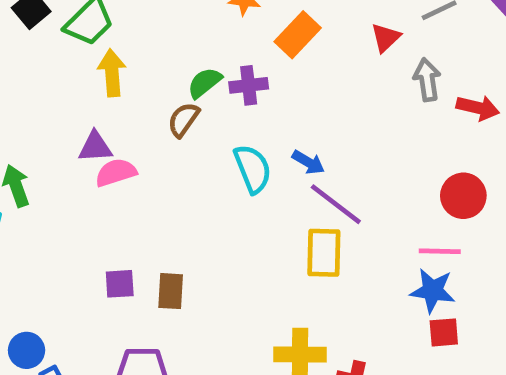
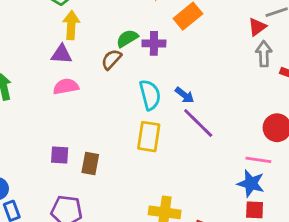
red triangle: (386, 38) -> (257, 27), moved
purple triangle: (95, 147) -> (62, 54), moved
yellow rectangle: (324, 253) -> (149, 137), moved

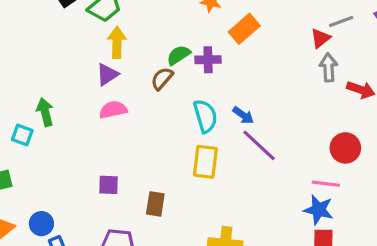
purple triangle: (62, 54) -> (107, 74), turned -35
brown rectangle: (90, 163) -> (155, 204), moved

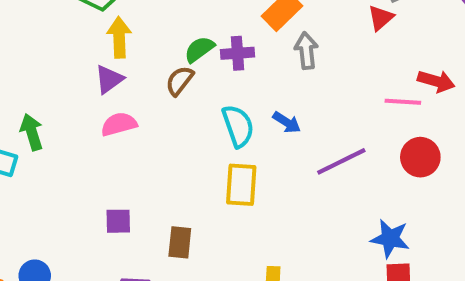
gray arrow: (328, 67) -> (306, 51), moved
purple line: (259, 145) -> (341, 161), moved, turned -66
pink line: (326, 184) -> (403, 102), moved

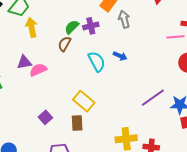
purple triangle: (109, 79) -> (24, 62), moved, turned 35
purple line: (341, 161) -> (153, 98), moved
yellow rectangle: (241, 185) -> (84, 101), moved, turned -45
purple square: (118, 221) -> (45, 117), turned -32

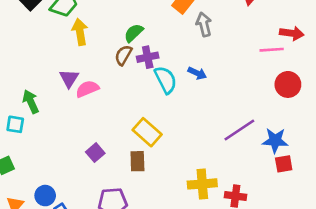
purple cross: (91, 26) -> (148, 57), moved
purple triangle: (24, 62) -> (69, 78), turned -49

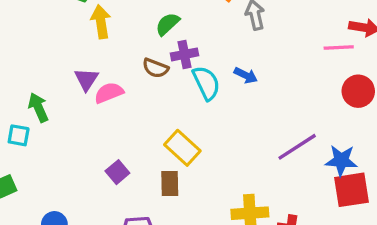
brown semicircle: (123, 55) -> (155, 68), moved, turned -100
red square: (284, 164) -> (352, 190), size x1.6

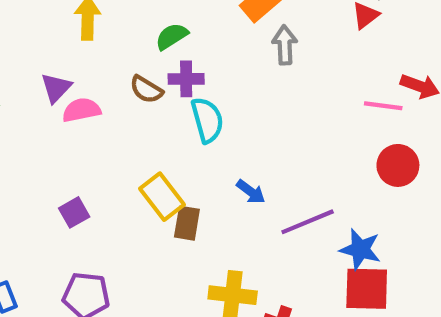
blue arrow: (246, 75) -> (251, 192), moved
brown rectangle: (170, 184) -> (187, 223), moved

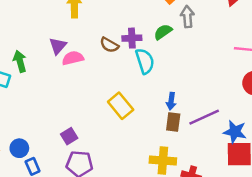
green semicircle: (172, 36) -> (163, 32), moved
blue arrow: (251, 192) -> (171, 101), turned 63
purple square: (74, 212) -> (69, 136), moved
brown rectangle: (187, 223) -> (173, 122), moved

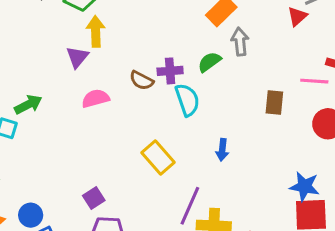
purple triangle: (58, 46) -> (77, 57), moved
green arrow: (20, 61) -> (28, 104), turned 80
purple line: (204, 117) -> (190, 206), moved, turned -40
brown rectangle: (173, 122) -> (274, 102), moved

